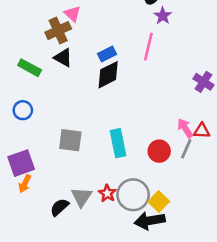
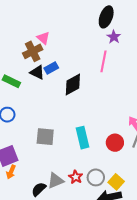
blue rectangle: (107, 54) -> (51, 68), moved
gray circle: (133, 195) -> (96, 177), size x0.7
gray triangle: (81, 197) -> (56, 181), turned 36

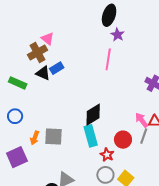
black diamond: (73, 84) -> (93, 115), moved
orange arrow: (11, 172) -> (35, 138), moved
red star: (76, 177) -> (107, 155), moved

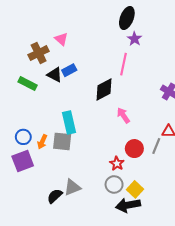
brown cross: (38, 52) -> (39, 53), moved
black diamond: (93, 115) -> (104, 89), moved
blue circle: (15, 116) -> (23, 137), moved
pink arrow: (142, 120) -> (123, 115), moved
cyan rectangle: (91, 136) -> (69, 123), moved

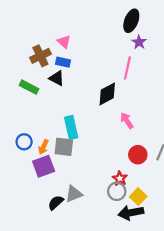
blue rectangle: (69, 70) -> (63, 62), moved, turned 40
purple square: (23, 161) -> (44, 166), moved
red star: (117, 164) -> (120, 178), moved

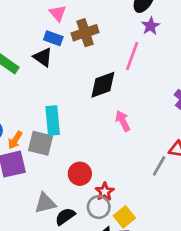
brown cross: (40, 56) -> (85, 33), moved
red circle: (138, 155) -> (80, 174), moved
black semicircle: (56, 203) -> (65, 216), moved

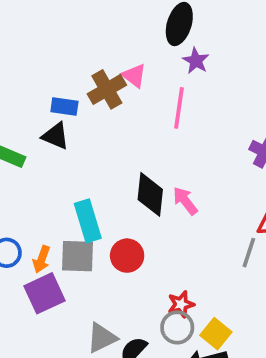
pink triangle: (58, 13) -> (134, 76), moved
black diamond: (103, 85) -> (150, 194), moved, turned -52
red circle: (80, 174) -> (127, 256), moved
red star: (105, 192) -> (181, 304), turned 30

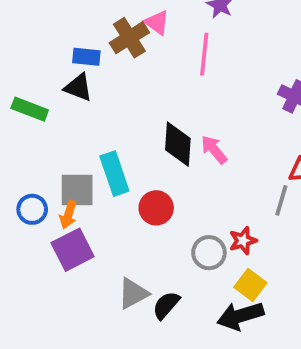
gray square: (78, 256) -> (77, 190), moved
red star: (181, 304) -> (243, 241), moved
gray circle: (177, 327) -> (209, 253), moved

